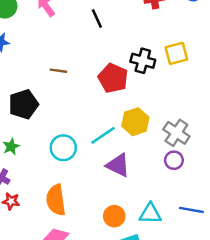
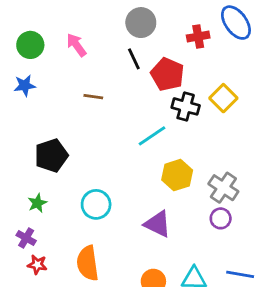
yellow square: (176, 53) -> (223, 98), turned -30
brown line: (58, 71) -> (93, 97), moved
red pentagon: (113, 78) -> (167, 74), moved
cyan line: (103, 135) -> (152, 136), moved

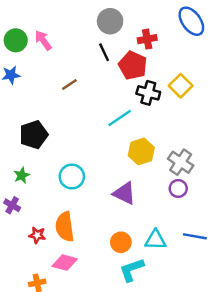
red cross: (198, 37) -> (147, 39), moved
pink arrow: (76, 45) -> (43, 40), moved
brown line: (93, 97) -> (69, 85), turned -42
red star: (37, 265) -> (37, 235), moved

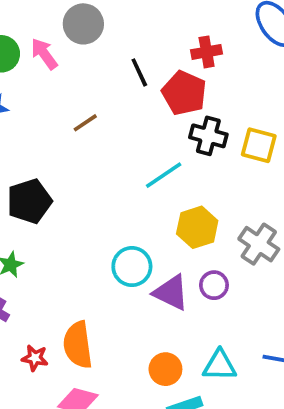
gray circle: (110, 21) -> (83, 24), moved
yellow square: (181, 86) -> (259, 145), moved, turned -30
cyan circle: (72, 177) -> (132, 267), moved
purple circle: (178, 188) -> (214, 285), moved

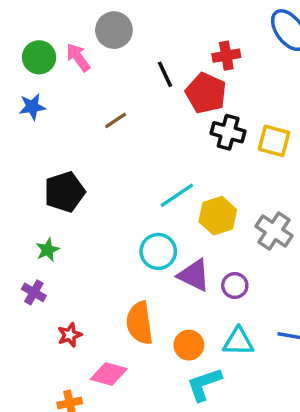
cyan line: (164, 175) -> (177, 195), moved
purple circle: (214, 285) -> (235, 286), moved
orange semicircle: (78, 345) -> (139, 323), moved
red star: (35, 358) -> (70, 335), turned -30

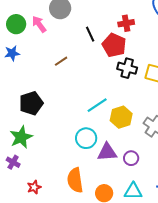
green star: (48, 250) -> (21, 137), size x1.6
purple triangle: (194, 275) -> (107, 152), turned -30

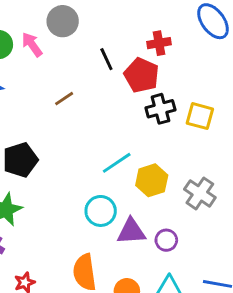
black cross: (127, 68) -> (160, 109), turned -30

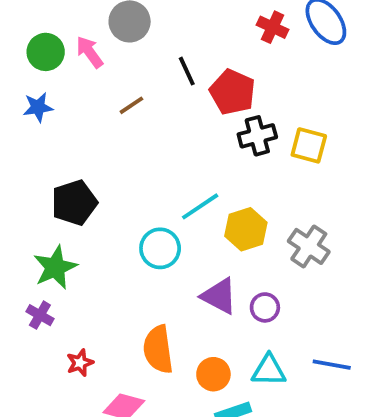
red cross: (159, 43) -> (273, 27), moved, turned 35
brown line: (64, 99) -> (131, 105), moved
cyan circle: (101, 211) -> (160, 248), moved
purple triangle: (131, 231) -> (219, 296), turned 32

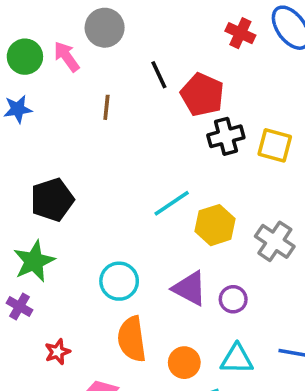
brown line: (131, 105) -> (106, 107), turned -50
cyan circle: (160, 248) -> (119, 281), moved

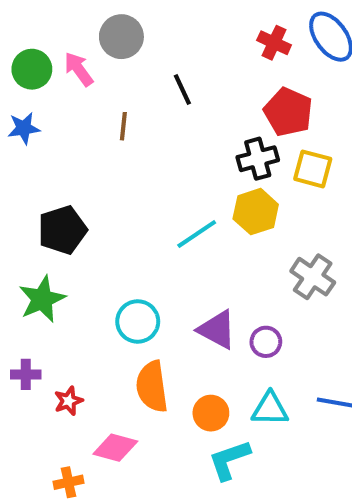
red pentagon: (202, 95) -> (288, 112), moved
yellow hexagon: (215, 225) -> (256, 212), moved
purple cross: (20, 306) -> (26, 374), moved, turned -30

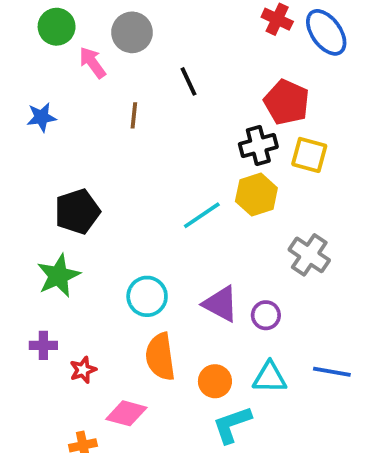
red cross: (274, 43) -> (277, 19), moved
green circle: (32, 69) -> (57, 27), moved

